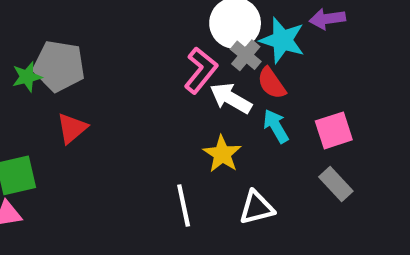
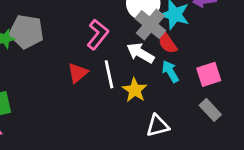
gray cross: (246, 55) -> (150, 24), size x1.5
pink L-shape: (201, 70) -> (98, 34), moved
red triangle: (72, 128) -> (78, 73), moved
white line: (184, 206) -> (109, 74), moved

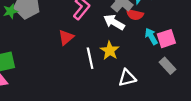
red semicircle: (167, 43) -> (135, 15), turned -42
cyan arrow: (170, 72) -> (151, 36), moved
white line: (109, 74) -> (90, 58), moved

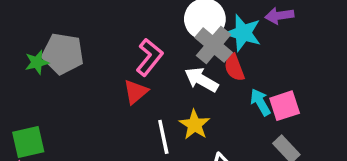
red semicircle: (135, 15) -> (234, 68), turned 56
red triangle: (66, 37) -> (136, 92), moved

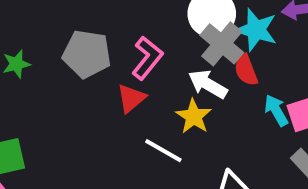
gray pentagon: (63, 54) -> (87, 54), moved
yellow star: (195, 125) -> (194, 116), moved
white line: (163, 137) -> (163, 151), turned -48

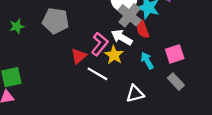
pink L-shape: (147, 58) -> (100, 44), moved
red triangle: (131, 98) -> (79, 56), moved
cyan arrow: (276, 110) -> (147, 61), moved

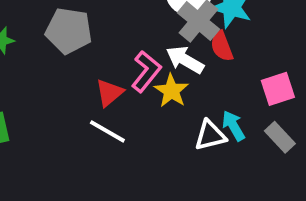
cyan arrow: (147, 61) -> (233, 126), moved
white line: (97, 74) -> (107, 131), moved
white triangle: (135, 94) -> (210, 135), moved

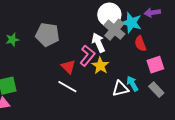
red semicircle: (222, 46) -> (140, 44), moved
white arrow: (185, 60) -> (98, 43), moved, turned 36
red triangle: (109, 93) -> (68, 67), turned -35

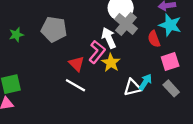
cyan star: (131, 23) -> (170, 25), moved
cyan arrow: (132, 84) -> (145, 82), turned 63

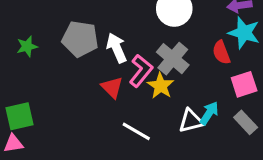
gray cross: (126, 24) -> (173, 59), moved
white arrow: (109, 38) -> (117, 48), moved
white line: (75, 85) -> (136, 131), moved

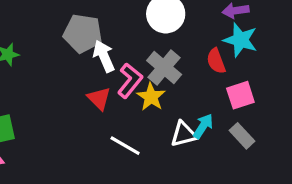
gray pentagon: (80, 39) -> (83, 33), moved

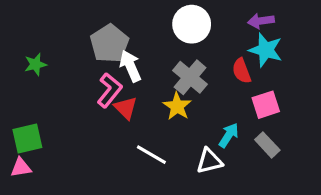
gray pentagon: (83, 33) -> (110, 43), turned 30
pink L-shape: (130, 81) -> (110, 90), moved
white triangle: (184, 134) -> (209, 161), moved

